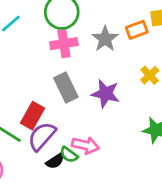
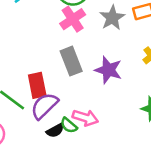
pink cross: (64, 44) -> (73, 19), turned -30
red rectangle: (33, 116) -> (37, 85), turned -45

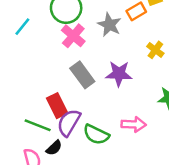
pink arrow: (85, 118) -> (134, 124), moved
green semicircle: (69, 125) -> (96, 134), size x1.5
black semicircle: (55, 131) -> (54, 148), moved

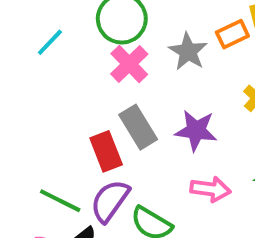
red rectangle: (57, 106) -> (106, 151), moved
pink arrow: (134, 124) -> (211, 189), moved

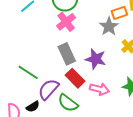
gray star: (188, 52) -> (109, 26), moved
red rectangle: (106, 151) -> (75, 78), moved, turned -30
green line: (60, 201) -> (28, 72), moved

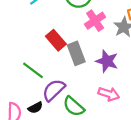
pink cross: (66, 22) -> (95, 21), moved
red rectangle: (75, 78) -> (56, 40), moved

